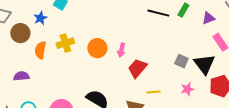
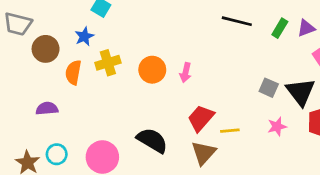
green rectangle: (183, 10) -> (280, 28), moved
blue star: (40, 18) -> (84, 36), moved
red trapezoid: (137, 68) -> (201, 118), moved

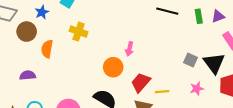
green rectangle: (280, 28) -> (199, 16), turned -40
blue star: (84, 36) -> (42, 12), moved
yellow cross: (108, 63) -> (79, 32), moved, turned 36
orange circle: (152, 70) -> (113, 67), moved

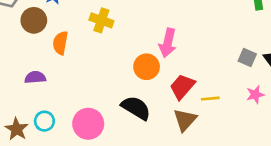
pink arrow: (129, 49) -> (168, 43), size x1.5

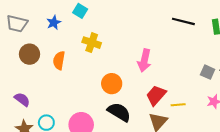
brown circle: (34, 20) -> (30, 54), moved
orange circle: (147, 67) -> (112, 84), moved
purple semicircle: (35, 77) -> (22, 99), moved, turned 42

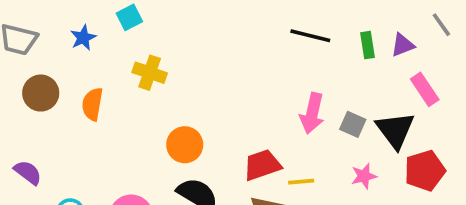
cyan square: (80, 11) -> (129, 17), turned 32
pink arrow: (144, 60) -> (312, 113), moved
red trapezoid: (156, 95) -> (262, 165), turned 30

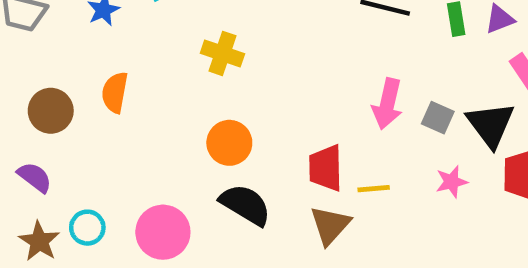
yellow cross: (150, 73) -> (222, 53), moved
brown circle: (41, 93) -> (51, 111), moved
red trapezoid: (262, 165) -> (326, 168), turned -72

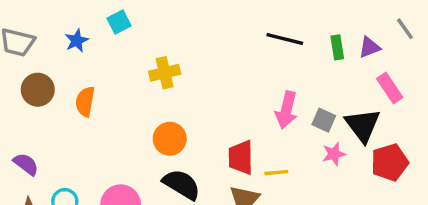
yellow cross: (222, 53) -> (165, 73), turned -32
brown circle: (51, 111) -> (38, 90), moved
pink star: (452, 182) -> (334, 154), moved

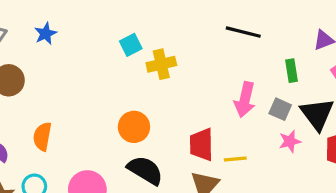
cyan square: (119, 22) -> (131, 45), moved
green rectangle: (337, 47) -> (291, 71), moved
yellow cross: (165, 73) -> (161, 64), moved
orange semicircle: (85, 102) -> (42, 137), moved

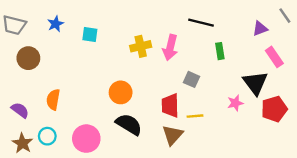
cyan square: (131, 45) -> (90, 34), moved, turned 35
green rectangle: (291, 71) -> (220, 51), moved
pink arrow: (245, 100) -> (170, 47), moved
gray square: (280, 109) -> (192, 79), moved

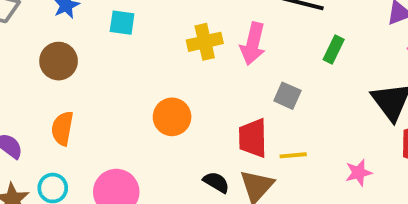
green rectangle: (220, 51) -> (334, 50), turned 35
brown circle: (28, 58) -> (59, 61), moved
pink star: (235, 103) -> (359, 173), moved
black semicircle: (129, 124) -> (216, 182), moved, size x0.6

